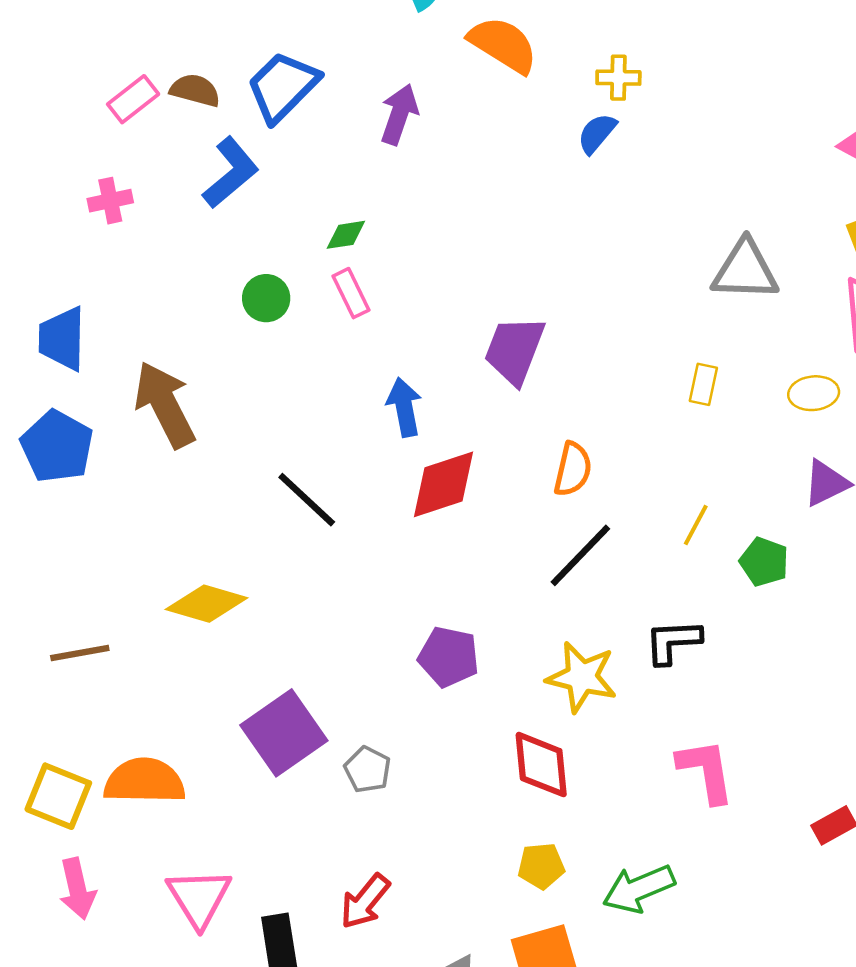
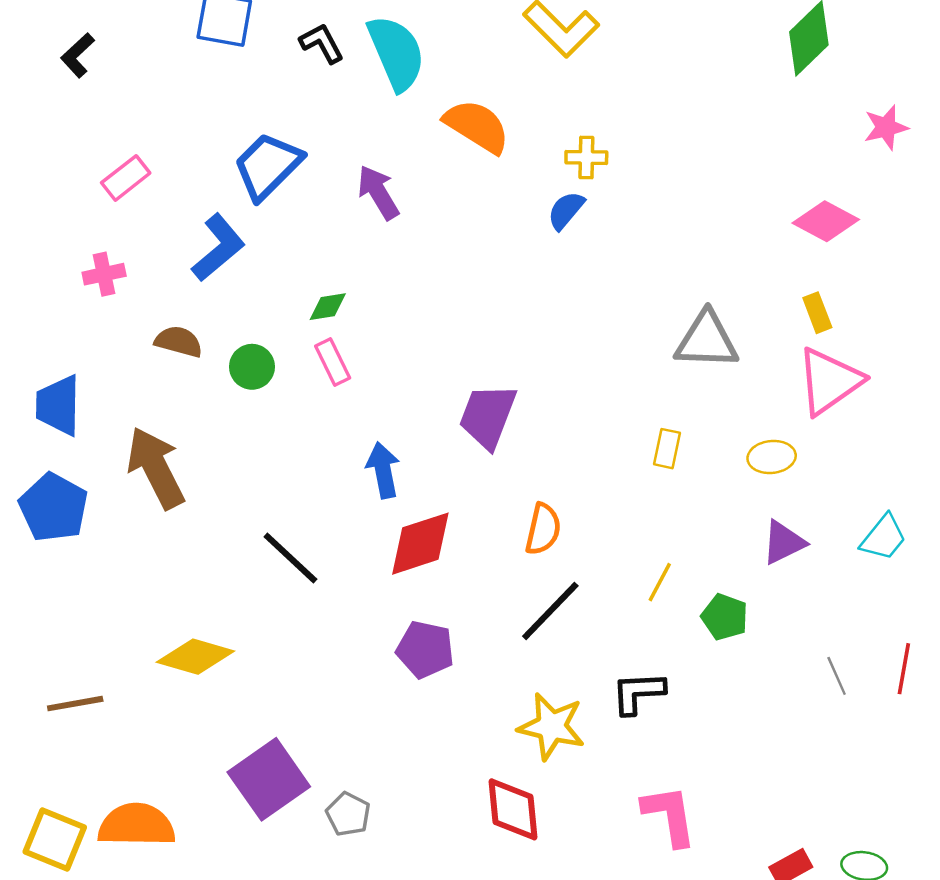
brown semicircle: (195, 90) -> (179, 342), moved
purple arrow: (399, 114) -> (378, 192), turned -50
purple pentagon: (449, 657) -> (425, 649), moved

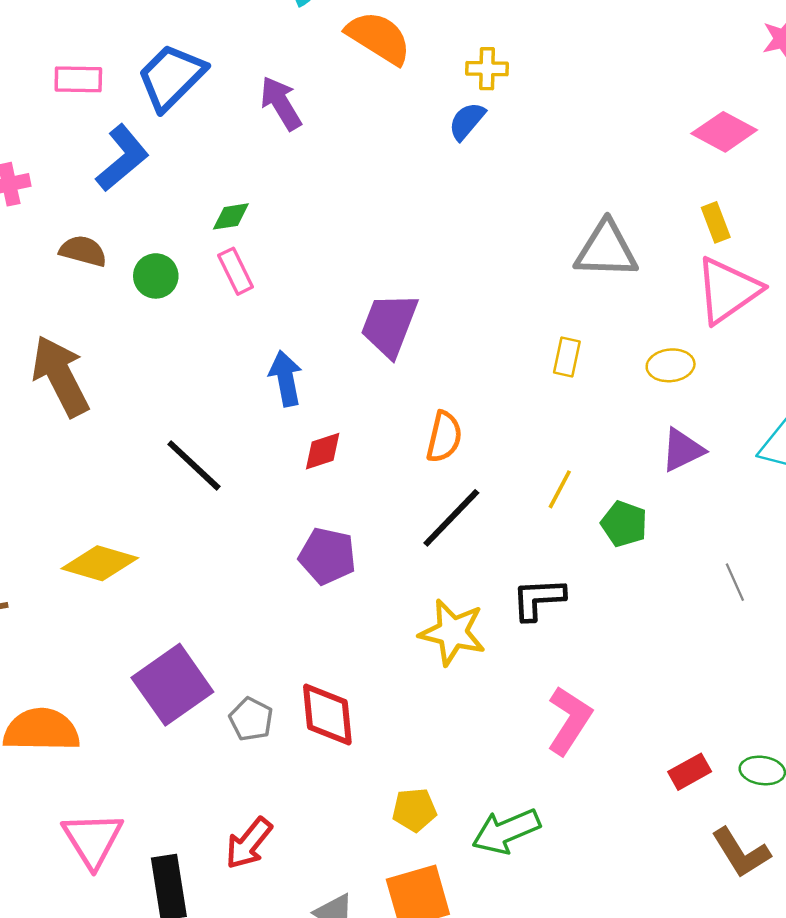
pink rectangle: (126, 178) -> (78, 79), moved, turned 39
red diamond: (420, 544) -> (323, 451), size x0.6
red diamond: (513, 809) -> (327, 714), moved
pink L-shape: (669, 815) -> (569, 720), turned 42

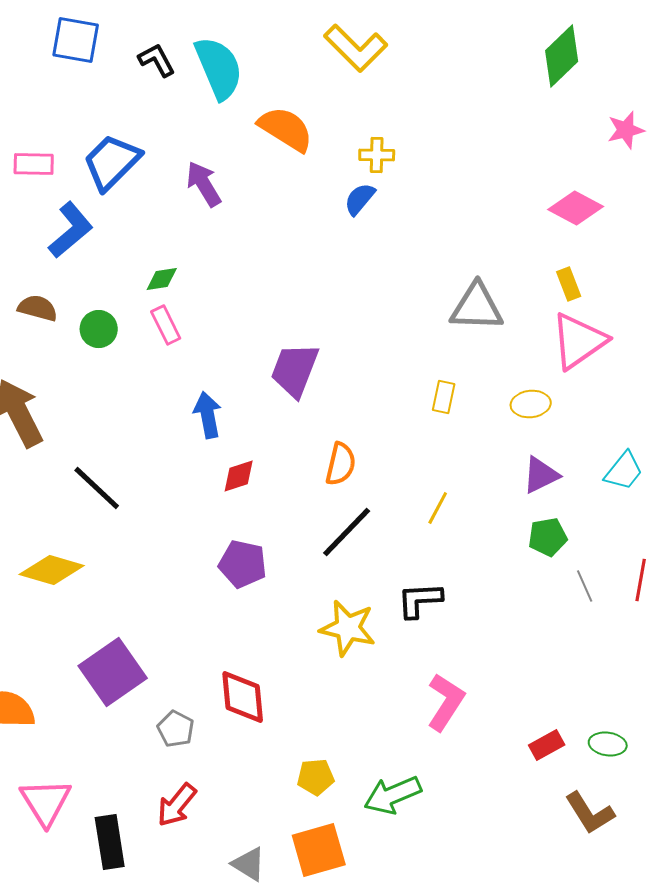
black line: (194, 465) -> (97, 488), moved
green pentagon: (624, 524) -> (548, 537), moved, turned -30
gray pentagon: (251, 719) -> (176, 729), moved

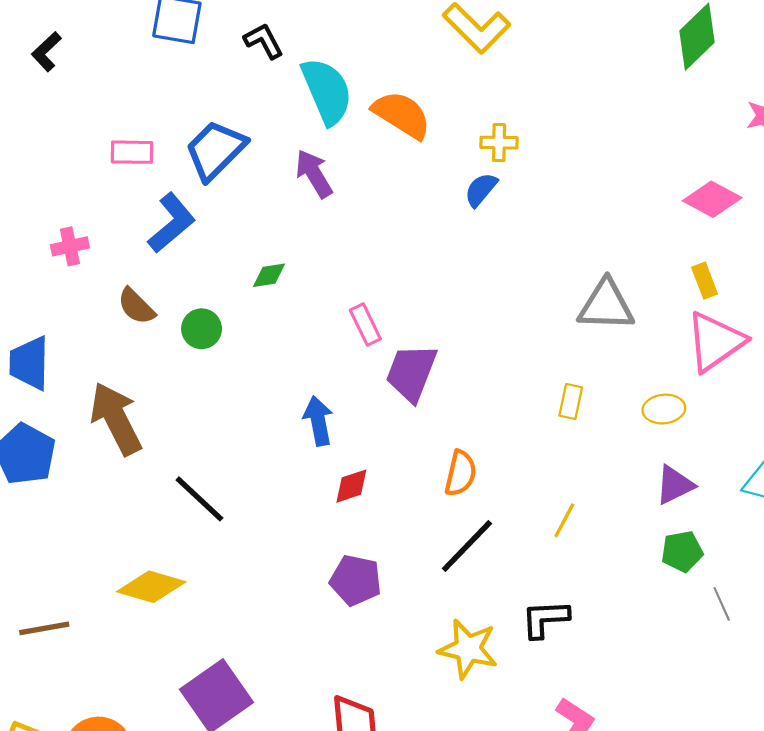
cyan semicircle: (219, 68) -> (327, 91), moved
brown semicircle: (38, 308) -> (136, 306), turned -150
pink rectangle: (166, 325) -> (365, 325), moved

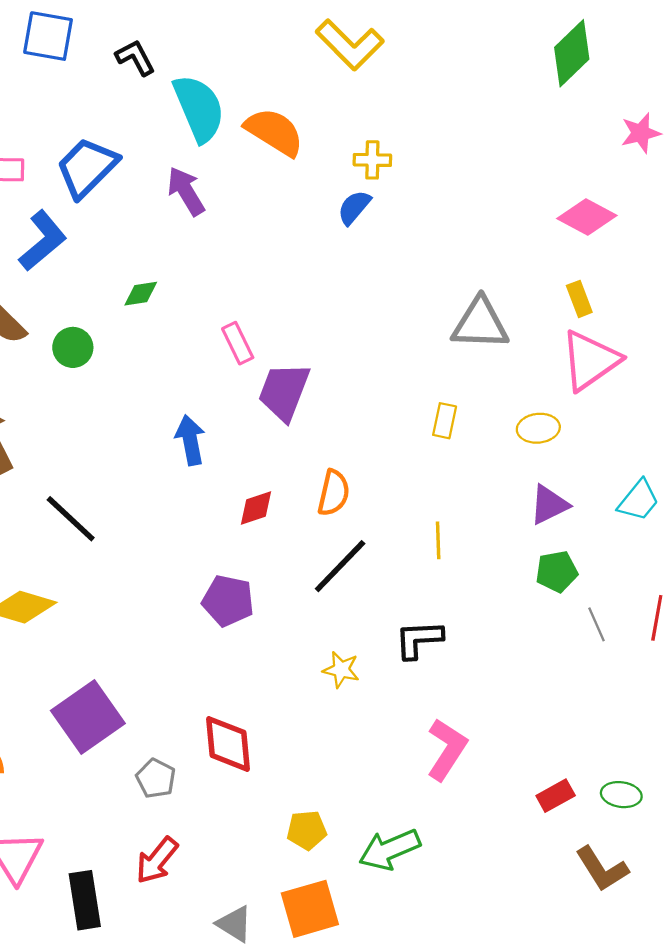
red diamond: (351, 486) -> (256, 508), moved
yellow line: (564, 520) -> (438, 540), turned -30
yellow star: (468, 649) -> (341, 670), size x0.6

